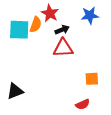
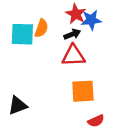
red star: (50, 13) -> (76, 14), moved
blue star: (90, 15) -> (91, 20), moved
orange square: (92, 79) -> (83, 91), moved, size x1.5

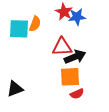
black arrow: (72, 34) -> (75, 57), moved, size x1.5
red semicircle: (96, 121) -> (77, 94), moved

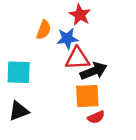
blue star: (77, 17) -> (67, 39), moved
cyan square: (19, 29) -> (19, 72), moved

